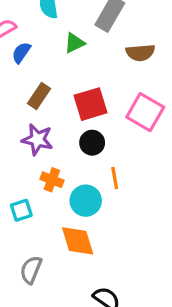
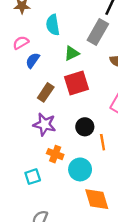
red square: (91, 104) -> (77, 83), moved
orange line: (115, 178) -> (103, 142), moved
orange diamond: (78, 241) -> (97, 199), moved

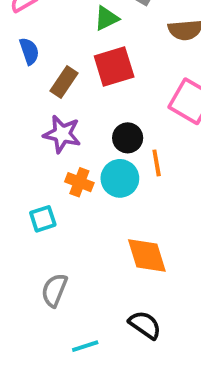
blue semicircle: (33, 60) -> (29, 51), moved, turned 126
cyan circle: (80, 169) -> (120, 178), moved

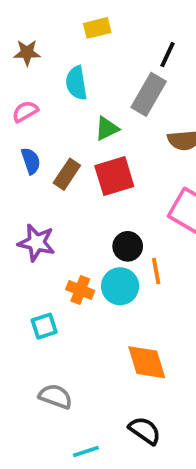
brown rectangle: (64, 82) -> (67, 174), moved
purple star: (62, 134) -> (37, 243), moved
gray semicircle: (54, 290) -> (55, 396), turned 88

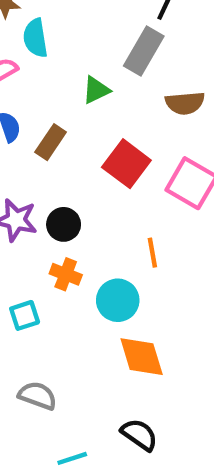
cyan semicircle: (76, 83) -> (35, 38), moved
red square: (114, 176) -> (126, 164), moved, turned -36
black circle: (128, 246) -> (64, 224), moved
cyan circle: (120, 286) -> (118, 300), moved

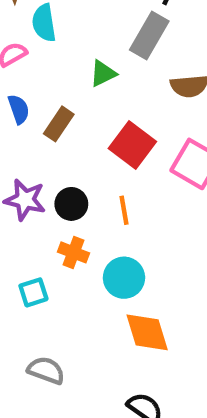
orange line: (152, 253) -> (124, 210), moved

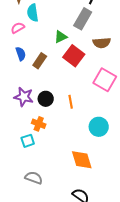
red square: (132, 145) -> (74, 56), moved
orange cross: (73, 252) -> (39, 124), moved
cyan circle: (124, 278) -> (99, 127), moved

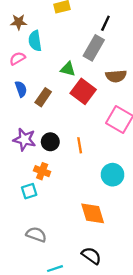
green triangle: (61, 37) -> (68, 69), turned 40

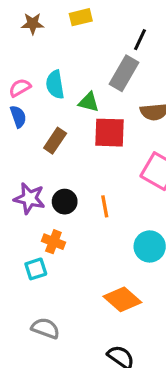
brown star: (19, 22) -> (33, 24), moved
cyan semicircle: (35, 41) -> (55, 85), moved
blue semicircle: (21, 89) -> (18, 117), moved
red square: (83, 91) -> (110, 133), turned -35
orange diamond: (93, 213) -> (122, 299), turned -32

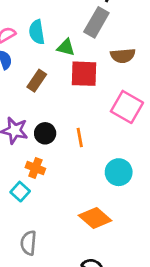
cyan square: (36, 269) -> (20, 192), turned -30
gray semicircle: (45, 328) -> (28, 243), turned -105

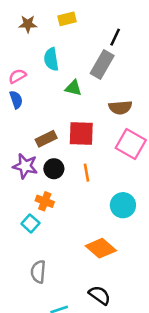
cyan semicircle: (37, 32) -> (51, 59), moved
brown semicircle: (123, 56) -> (120, 107), moved
red square: (84, 74) -> (81, 134), moved
brown rectangle: (37, 81) -> (46, 139), moved, turned 30

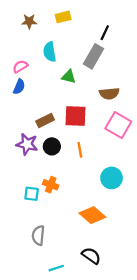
blue semicircle: (16, 100) -> (19, 87), turned 42
orange cross: (45, 201) -> (51, 185), moved
cyan square: (30, 223) -> (32, 194), turned -35

